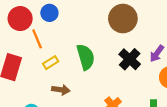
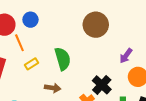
black cross: (130, 59) -> (102, 85), moved
brown arrow: (61, 90) -> (53, 88), moved

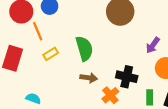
black cross: (102, 85) -> (127, 77), turned -30
brown arrow: (53, 88) -> (89, 78), moved

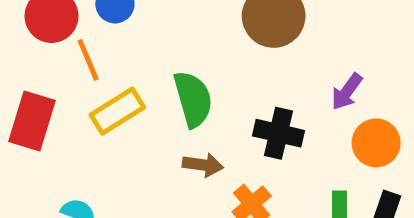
yellow rectangle: (51, 54) -> (117, 111), size x1.5
black cross: (127, 77) -> (278, 133), moved

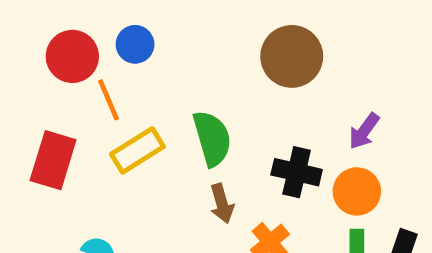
orange circle: (376, 143) -> (357, 191), moved
brown arrow: (203, 165) -> (222, 203), turned 66

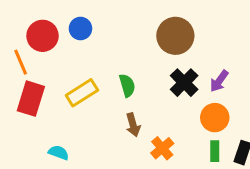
orange line: (108, 100) -> (21, 62), moved
green semicircle: (212, 138) -> (127, 85), size x0.7
black cross: (297, 172) -> (184, 83), moved, turned 32

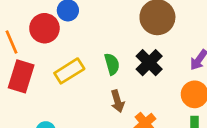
red circle: (43, 36) -> (44, 28), moved
black cross: (184, 83) -> (149, 63), moved

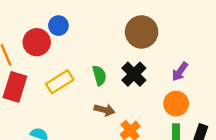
brown arrow: (117, 101) -> (104, 110), turned -60

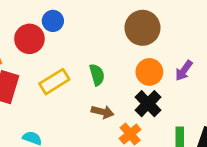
black cross: (134, 74) -> (148, 104), moved
orange circle: (176, 104) -> (149, 72), moved

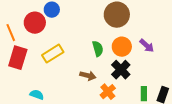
purple arrow: (184, 71) -> (147, 46), turned -84
green semicircle: (97, 75) -> (98, 49), moved

